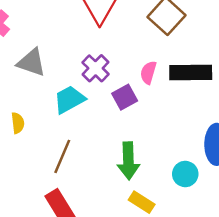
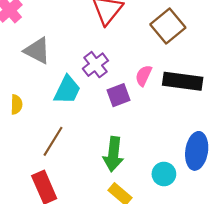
cyan trapezoid: (69, 99) -> (67, 90), turned 136

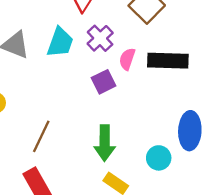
purple cross: (95, 65) -> (100, 38), moved
cyan trapezoid: (67, 90) -> (60, 42), moved

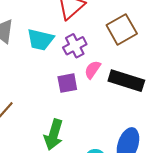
cyan trapezoid: (60, 42) -> (40, 40), turned 68

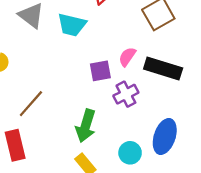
purple cross: (75, 46) -> (126, 94), moved

